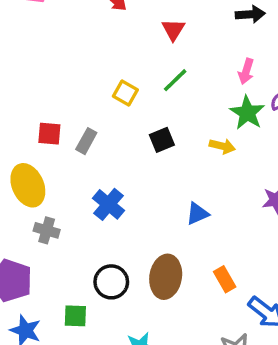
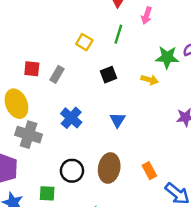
pink arrow: (246, 71) -> (147, 16), moved
green line: (175, 80) -> (118, 34), turned -30
green star: (247, 113) -> (167, 57), turned -30
blue triangle: (197, 214) -> (118, 120), moved, turned -35
gray cross: (47, 230) -> (29, 135), size x1.5

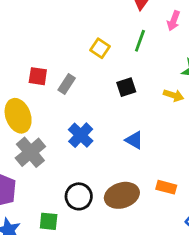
blue triangle: (118, 120) -> (134, 140), turned -35
gray cross: (29, 135) -> (30, 152), turned 30
brown ellipse: (109, 168) -> (122, 195), turned 60
orange rectangle: (149, 171) -> (166, 187), moved, turned -49

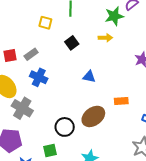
gray rectangle: (67, 84) -> (31, 54), turned 40
blue cross: (81, 135) -> (39, 77), moved

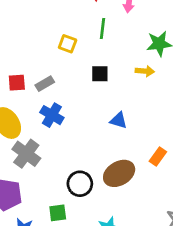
black square: (72, 43) -> (100, 74), turned 32
orange rectangle: (121, 101) -> (158, 157), turned -56

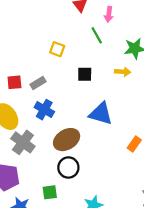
green line: (102, 28) -> (97, 35), moved, turned -36
blue triangle: (119, 120) -> (101, 114), size x1.6
brown ellipse: (119, 173) -> (67, 140), moved

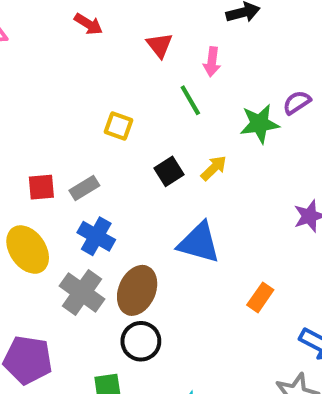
yellow arrow: (123, 72) -> (214, 168), moved, turned -48
black square: (85, 74) -> (169, 171), turned -32
brown ellipse: (67, 140) -> (137, 290), turned -35
gray cross: (23, 142) -> (82, 292), moved

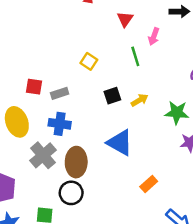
green star: (260, 124) -> (177, 113), moved
blue cross: (96, 236) -> (60, 124), turned -35
brown ellipse: (137, 290) -> (76, 162), turned -36

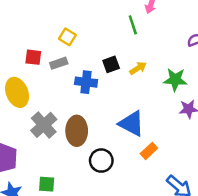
yellow square: (89, 61) -> (67, 37), moved
blue cross: (60, 124) -> (86, 82), moved
blue triangle: (120, 143) -> (132, 123), moved
black circle: (71, 193) -> (101, 161), moved

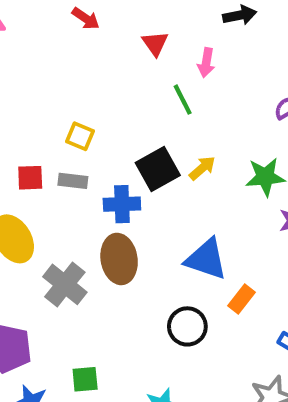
gray rectangle: (59, 63) -> (73, 181), turned 35
black square: (111, 64) -> (158, 169), size x1.5
brown ellipse: (77, 131) -> (119, 259), moved
black circle: (101, 161) -> (187, 326), moved

